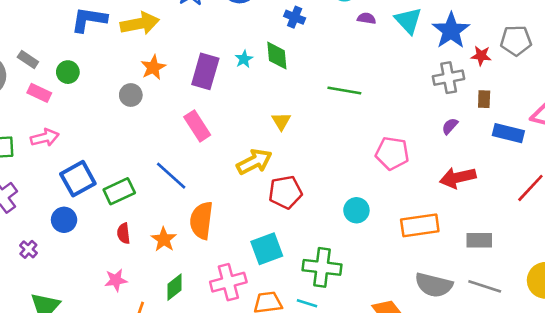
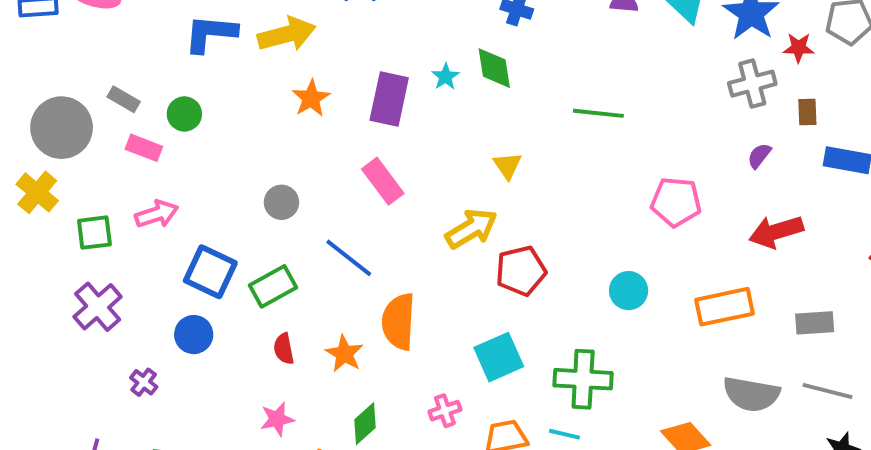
gray circle: (131, 95) -> (281, 202), moved
blue square: (78, 179) -> (210, 272), turned -32
pink cross: (228, 282) -> (445, 411), size x0.6

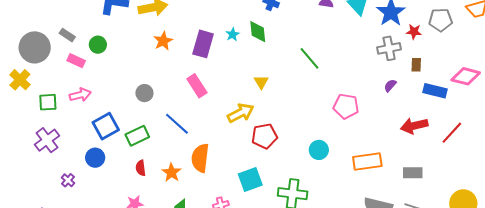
green line: (598, 113) -> (309, 58), turned 40
red arrow: (776, 232) -> (414, 126), moved
blue square: (210, 272) -> (106, 126), turned 32

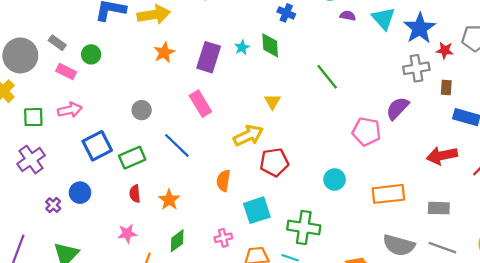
purple semicircle: (390, 85) -> (397, 108), moved, size x1.6
blue circle: (95, 158) -> (80, 193), moved
orange semicircle: (200, 158) -> (223, 181), moved, size x0.7

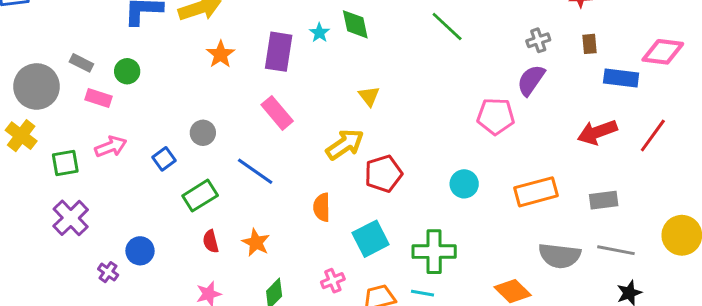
gray cross: (416, 68) -> (538, 40), moved, size x0.7
green line: (327, 77) -> (447, 26), moved
blue square: (97, 146) -> (164, 159), moved, size x0.6

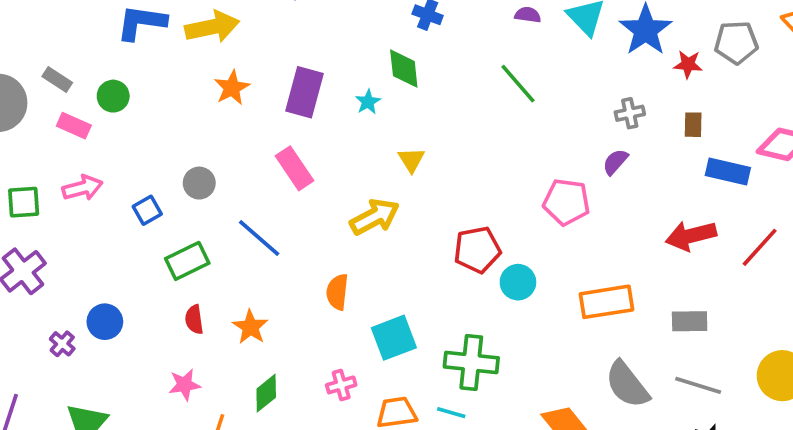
cyan star: (319, 33) -> (368, 102), moved
purple semicircle: (531, 80) -> (615, 162), size x0.7
red pentagon: (383, 174) -> (477, 250), moved
gray semicircle: (560, 256) -> (627, 385), turned 39

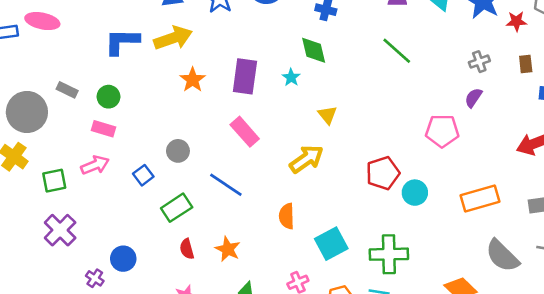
pink rectangle: (74, 126) -> (104, 129), moved

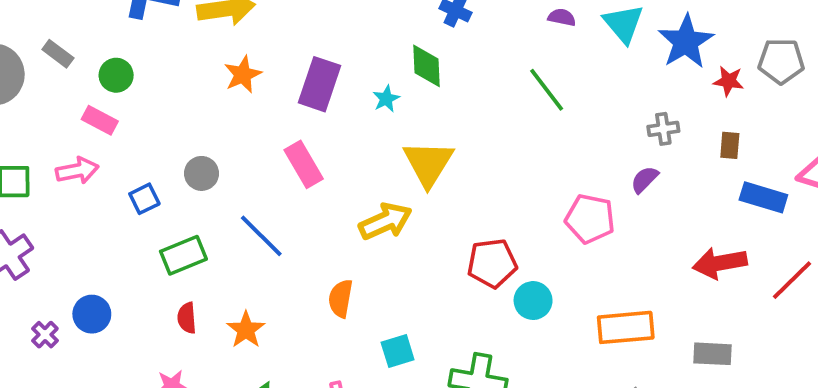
yellow triangle: (327, 115) -> (428, 163), size x1.8
cyan square: (331, 244) -> (398, 351), size x0.7

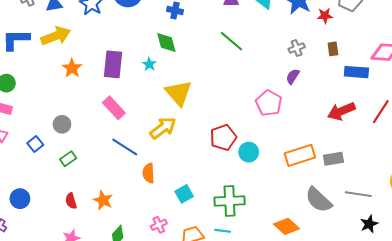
pink pentagon: (590, 219) -> (269, 103), turned 30
blue line: (261, 236) -> (125, 147), moved
green rectangle: (183, 255) -> (68, 159), moved, size x0.7
blue circle: (92, 314) -> (20, 199), moved
gray rectangle: (713, 354) -> (333, 159), moved

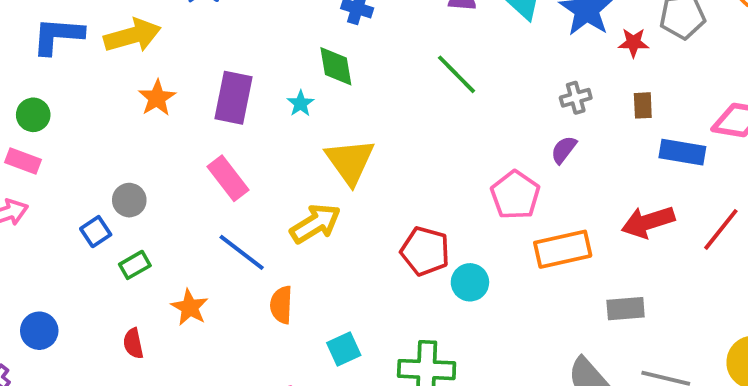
red pentagon: (223, 137) -> (425, 251), turned 30
blue square: (35, 144) -> (96, 232), moved
orange rectangle: (300, 155) -> (563, 249), moved
orange star: (103, 200) -> (190, 307), moved

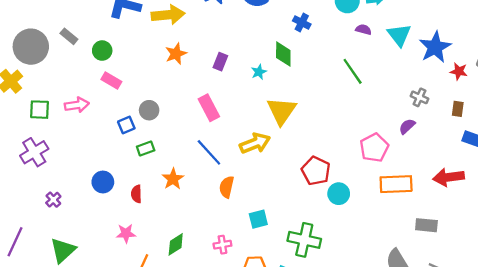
purple rectangle: (233, 98) -> (220, 62), size x0.6
gray cross: (576, 98) -> (419, 97), turned 30
pink rectangle: (23, 161) -> (111, 80), moved
blue circle: (39, 331) -> (103, 182), moved

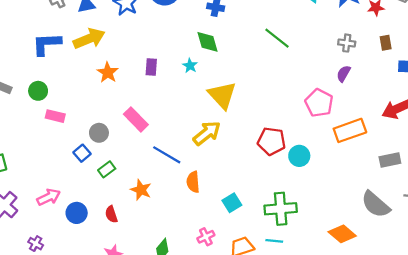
pink arrow: (77, 105) -> (49, 197), moved
pink rectangle: (209, 108) -> (136, 119), moved

